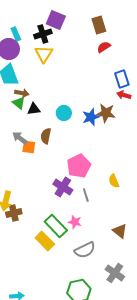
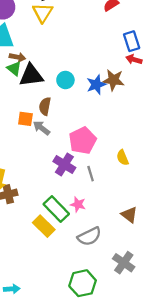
black triangle: (34, 109) -> (31, 75), size x1.6
gray arrow: (20, 138) -> (41, 128), moved

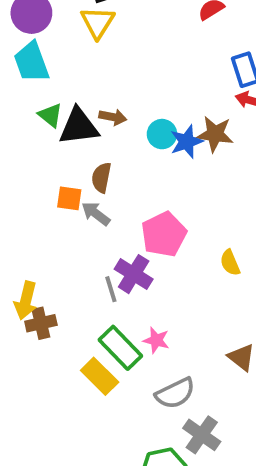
brown arrow: (17, 57) -> (113, 117), moved
cyan circle: (65, 80) -> (162, 134), moved
gray line: (91, 174) -> (111, 289), moved
gray cross: (124, 263) -> (202, 435), moved

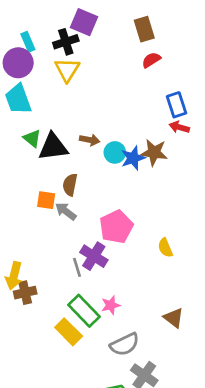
brown arrow: (113, 117) -> (90, 140), moved
pink star: (156, 340) -> (111, 305), turned -30

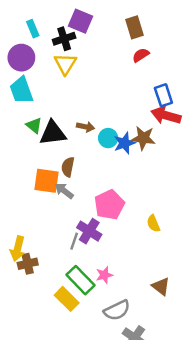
cyan rectangle: (28, 42) -> (33, 29), moved
red arrow: (179, 127) -> (166, 115), size x1.6
orange square: (46, 200) -> (47, 181), size x1.5
gray line: (77, 267) -> (74, 241), turned 36

